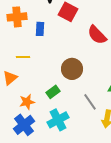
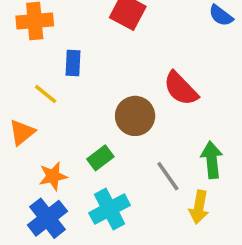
blue rectangle: (40, 29) -> (73, 63), moved
red semicircle: (97, 35) -> (181, 89), moved
yellow line: (23, 57) -> (46, 94), turned 40

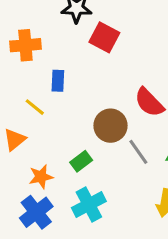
gray line: (168, 176) -> (138, 152), moved

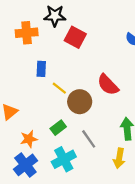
orange cross: (25, 45) -> (27, 33), moved
yellow line: (35, 107) -> (59, 88), moved
gray line: (138, 152) -> (89, 139), moved

